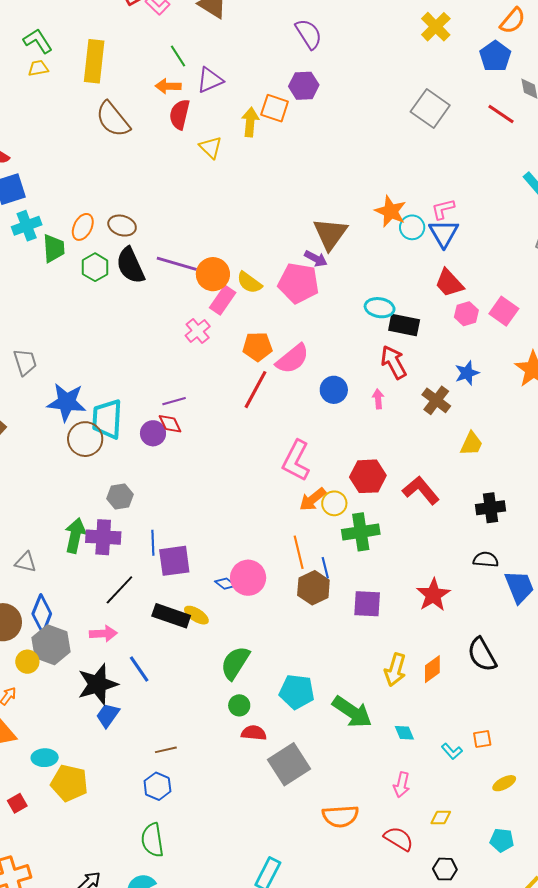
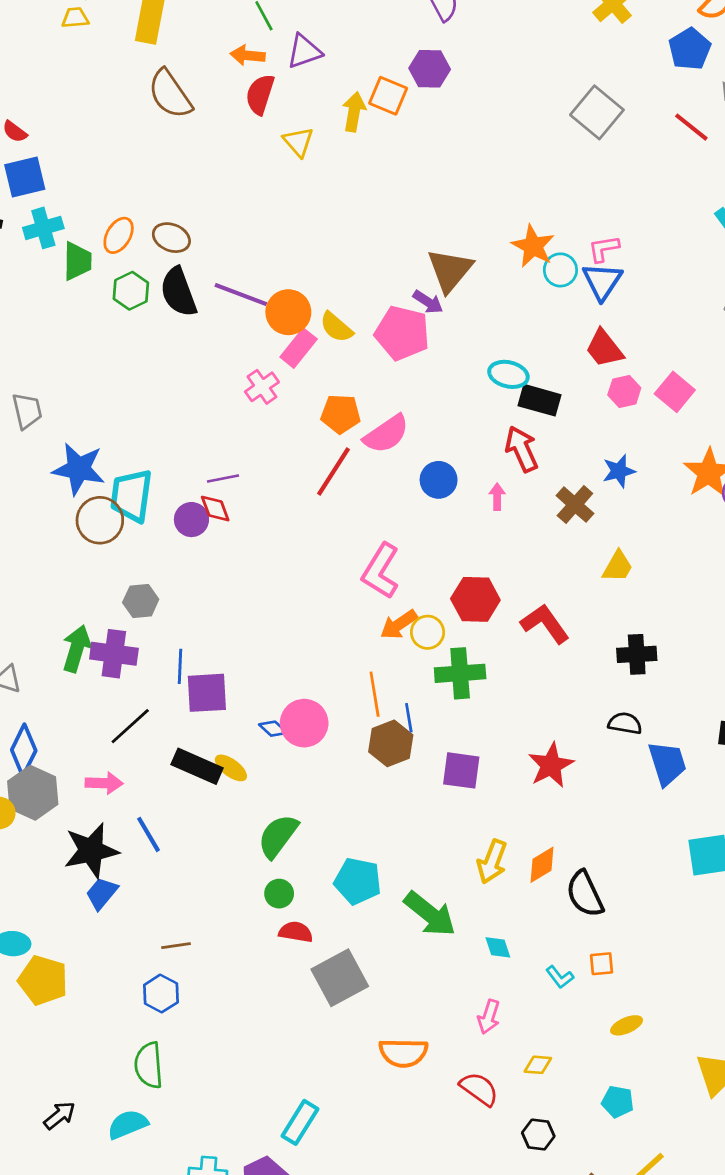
black semicircle: (482, 655) -> (585, 894), moved

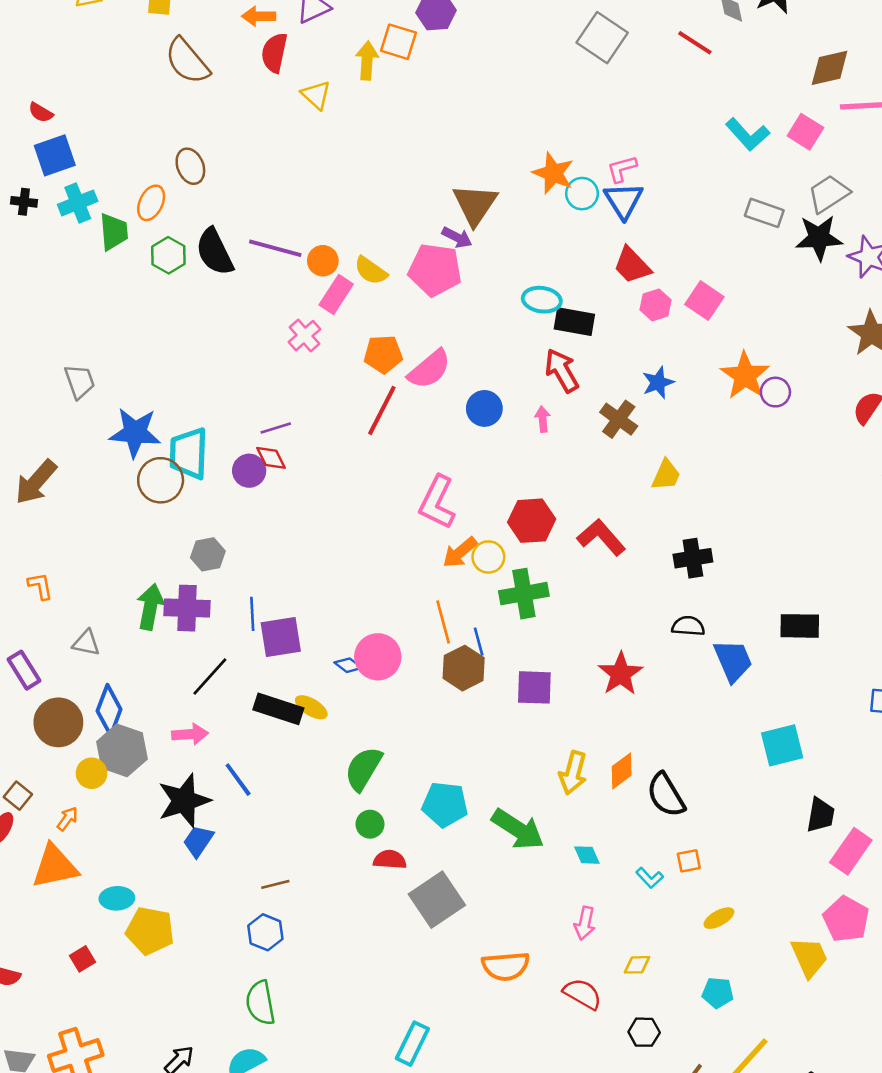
brown ellipse: (171, 238) -> (190, 166), moved, turned 52
orange circle: (288, 312) -> (323, 261), size x0.7

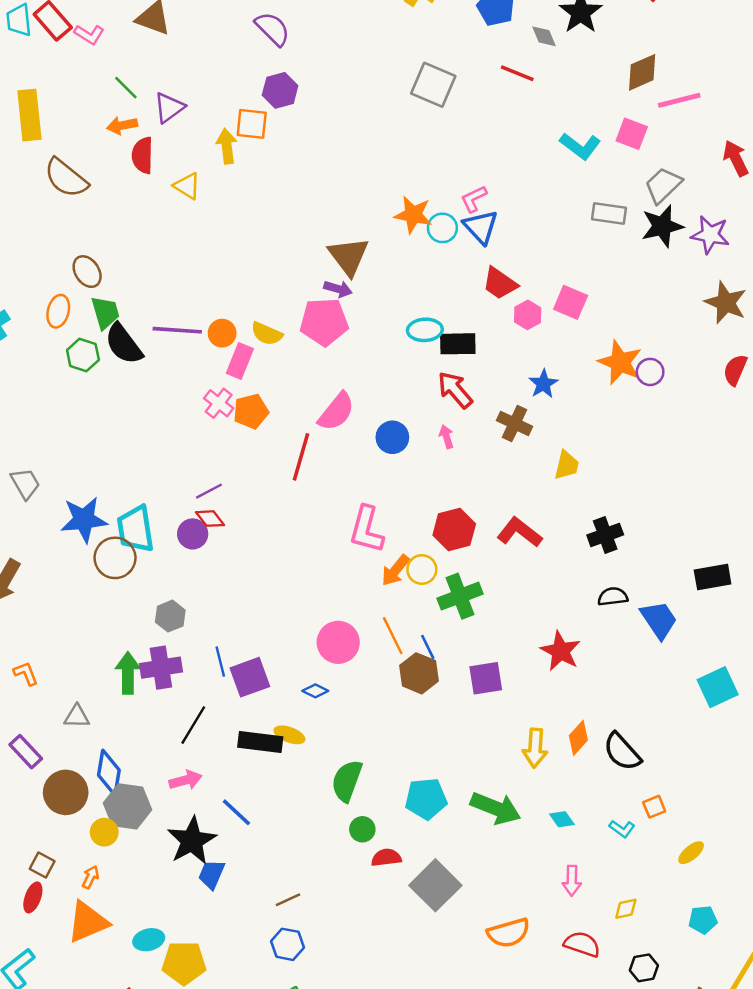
green trapezoid: (114, 232) -> (105, 313), moved
orange pentagon: (383, 354) -> (251, 411), moved
pink circle: (378, 657) -> (338, 642), moved

